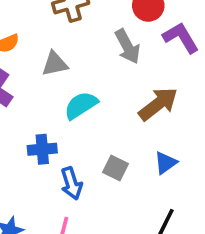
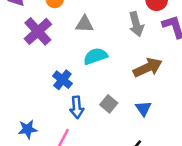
blue cross: (42, 149) -> (62, 80), turned 30
blue triangle: (166, 163) -> (143, 108), turned -42

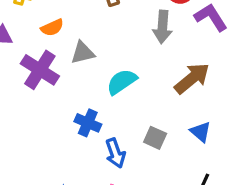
gray triangle: (84, 24) -> (83, 53), moved
gray arrow: (136, 24) -> (162, 27), turned 35

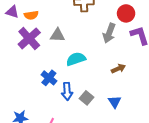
orange semicircle: (52, 28) -> (31, 15), moved
brown arrow: (192, 78) -> (118, 69), size x0.6
blue arrow: (115, 153) -> (67, 91), moved

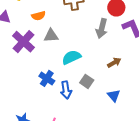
orange semicircle: (31, 15) -> (38, 16), moved
gray square: (86, 98) -> (87, 81), moved

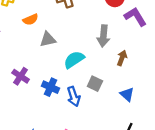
gray arrow: (102, 28) -> (103, 36), moved
purple cross: (23, 42) -> (21, 76), moved, size x0.7
brown arrow: (114, 62) -> (122, 58), turned -32

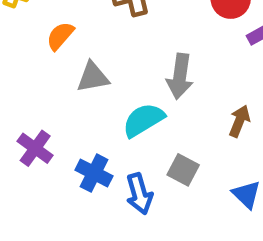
orange semicircle: (31, 19) -> (60, 36), turned 152
gray arrow: (103, 36) -> (180, 76), moved

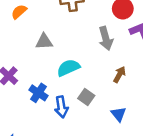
orange semicircle: (60, 36) -> (19, 12), moved
gray arrow: (180, 76) -> (106, 38), moved, turned -30

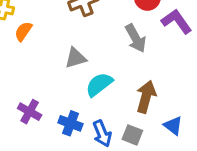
gray triangle: (44, 42) -> (75, 58), moved
brown arrow: (120, 75) -> (146, 97), moved, size x1.5
gray square: (86, 97) -> (132, 135), moved

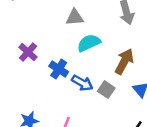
blue arrow: (102, 134) -> (82, 83), turned -50

